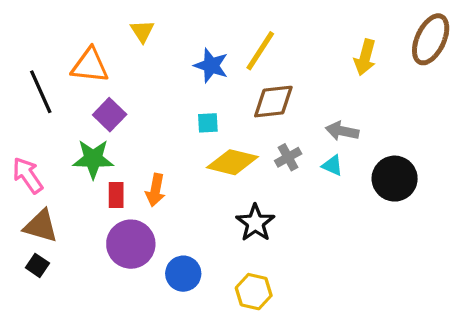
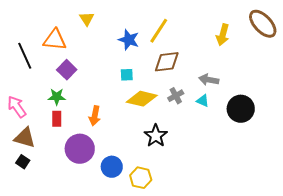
brown ellipse: (431, 39) -> (263, 24), turned -68
green star: (93, 159) -> (57, 97), size x0.7
red rectangle: (116, 195) -> (57, 119), moved
yellow hexagon: (254, 292) -> (141, 178), moved

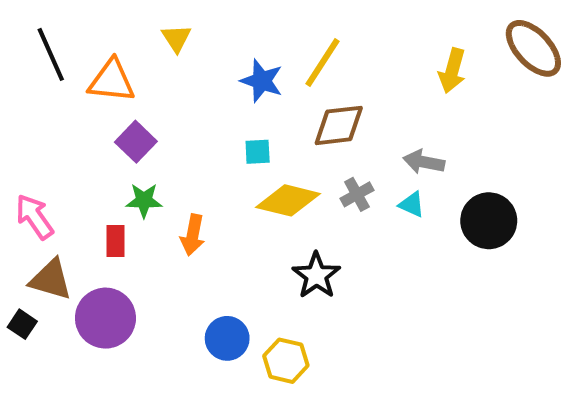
black line: (25, 56) -> (51, 54), moved
green star: (57, 97) -> (144, 200), moved
purple circle: (80, 149) -> (105, 318), moved
black square: (23, 162) -> (22, 324), moved

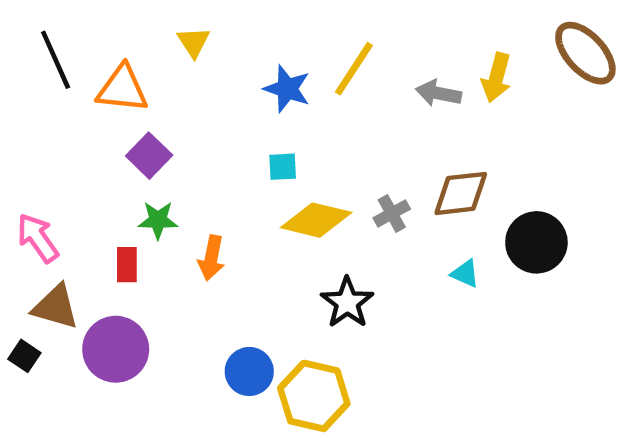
brown diamond: (339, 125) -> (461, 193), moved
gray arrow: (424, 162) -> (438, 93), moved
cyan triangle: (412, 205) -> (465, 274), moved
yellow hexagon: (286, 361) -> (314, 396), size x1.4

